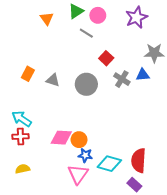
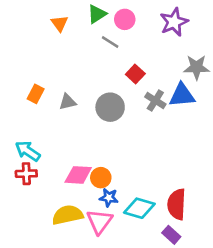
blue triangle: (143, 75) -> (182, 95), size x1.5
gray triangle: (53, 80) -> (68, 102), turned -32
yellow semicircle: (23, 169) -> (68, 215), moved, size x1.6

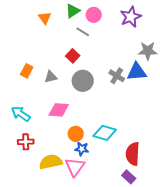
red square: (135, 74) -> (73, 56), moved
red cross: (26, 174) -> (26, 142), moved
pink diamond: (78, 175) -> (59, 110), moved
cyan diamond: (139, 208) -> (105, 133), moved

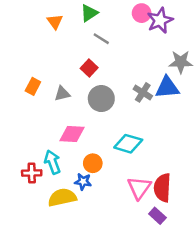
pink circle: (94, 15) -> (142, 13), moved
cyan arrow: (21, 114) -> (52, 162), moved, turned 36
cyan diamond: (105, 133) -> (128, 144), moved
blue star: (82, 149) -> (83, 182), moved
pink triangle: (75, 167) -> (139, 188), moved

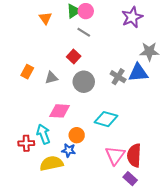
pink circle: (142, 13) -> (86, 11), moved

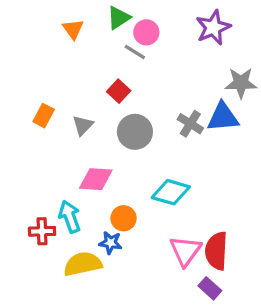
pink circle: (86, 11) -> (146, 32), moved
gray triangle: (51, 78) -> (83, 125), turned -32

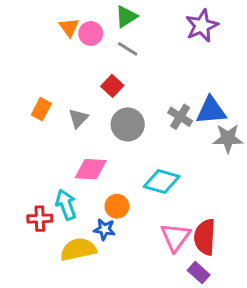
green triangle: (119, 18) -> (126, 16), moved
pink circle: (146, 32) -> (91, 33), moved
gray star: (241, 83) -> (228, 138), moved

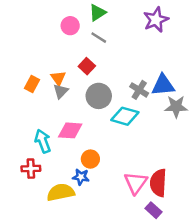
orange triangle: (69, 27) -> (58, 78), moved
cyan diamond: (162, 182) -> (125, 116), moved
cyan arrow: (66, 205) -> (43, 141), moved

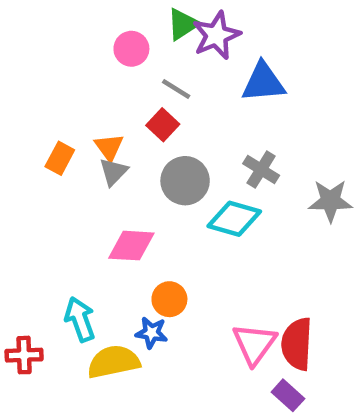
purple star: (156, 20) -> (216, 35), moved
gray line: (99, 38) -> (176, 89), moved
blue triangle: (163, 85) -> (263, 82), moved
cyan arrow: (43, 141) -> (80, 319), moved
red cross: (31, 169) -> (24, 355), moved

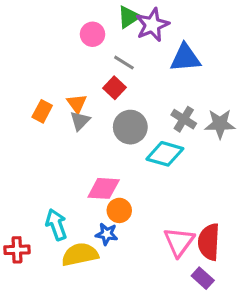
gray star: (330, 201) -> (220, 124), moved
pink diamond: (131, 246) -> (104, 188), moved

